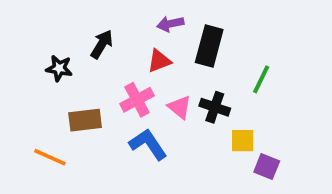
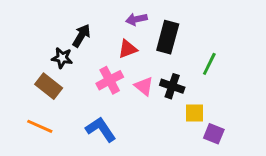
black star: (59, 68) -> (62, 58), moved
brown rectangle: (85, 120) -> (49, 86), moved, turned 45
blue L-shape: (148, 144) -> (101, 129), moved

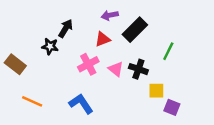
black rectangle: (168, 37) -> (135, 30), turned 30
brown rectangle: (49, 86) -> (15, 64), moved

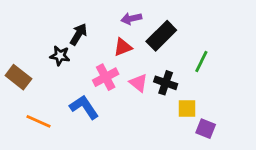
blue L-shape: (81, 104) -> (84, 107), moved

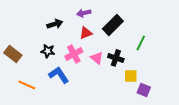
purple arrow: (131, 19) -> (84, 13), moved
black arrow: (78, 34) -> (55, 24), turned 42
black star: (60, 56) -> (48, 51), moved

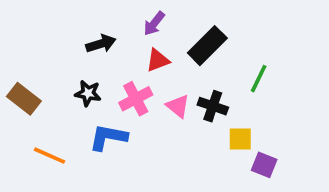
purple arrow: (84, 13) -> (154, 24), turned -40
blue L-shape: (59, 75) -> (108, 137), turned -45

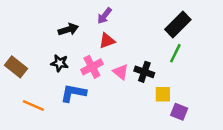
black rectangle: (207, 46) -> (178, 25), moved

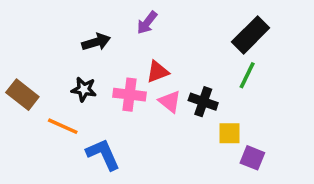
red triangle: (107, 41) -> (158, 72), moved
pink cross: (92, 67) -> (129, 95), turned 35
blue L-shape: (73, 93) -> (103, 154), moved, turned 55
orange line: (33, 105) -> (63, 126), moved

